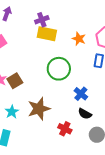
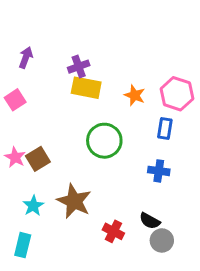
blue cross: (81, 94) -> (159, 171), moved, turned -32
brown star: (39, 109) -> (74, 201), turned -30
black semicircle: (85, 114) -> (150, 221), moved

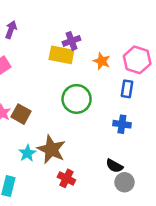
purple cross: (79, 67) -> (72, 41), moved
brown square: (38, 159) -> (21, 114), turned -30
cyan star: (33, 206) -> (27, 153), moved
red cross: (113, 231) -> (66, 178), moved

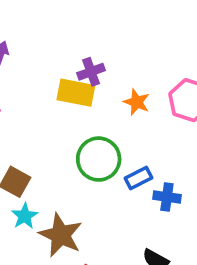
blue rectangle: (127, 89) -> (139, 178), moved, turned 54
cyan star: (27, 153) -> (25, 216), moved

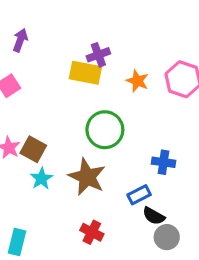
blue rectangle: (139, 178) -> (139, 195), moved
brown star: (61, 235) -> (87, 177), moved

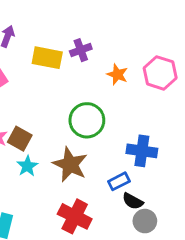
yellow rectangle: (85, 73) -> (47, 58), moved
blue cross: (163, 162) -> (142, 151), size x1.4
red cross: (92, 232) -> (75, 216), size x1.5

